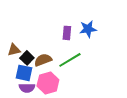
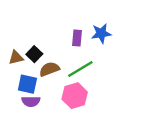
black square: (27, 58) -> (34, 54), moved
pink hexagon: (48, 83) -> (75, 96), moved

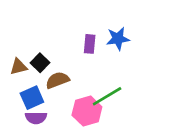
green line: (80, 69) -> (107, 96), moved
blue square: (27, 84) -> (32, 98), turned -36

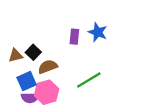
blue star: (118, 39) -> (98, 32), turned 30
pink hexagon: (87, 111) -> (47, 92), moved

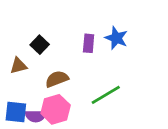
black square: (33, 52) -> (40, 45), moved
blue square: (27, 81) -> (16, 112), moved, turned 30

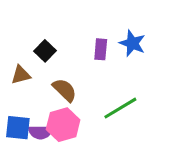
brown semicircle: (57, 79) -> (65, 90), turned 65

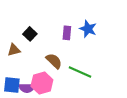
brown semicircle: (65, 90) -> (54, 61), moved
green line: (120, 108) -> (80, 72), turned 55

